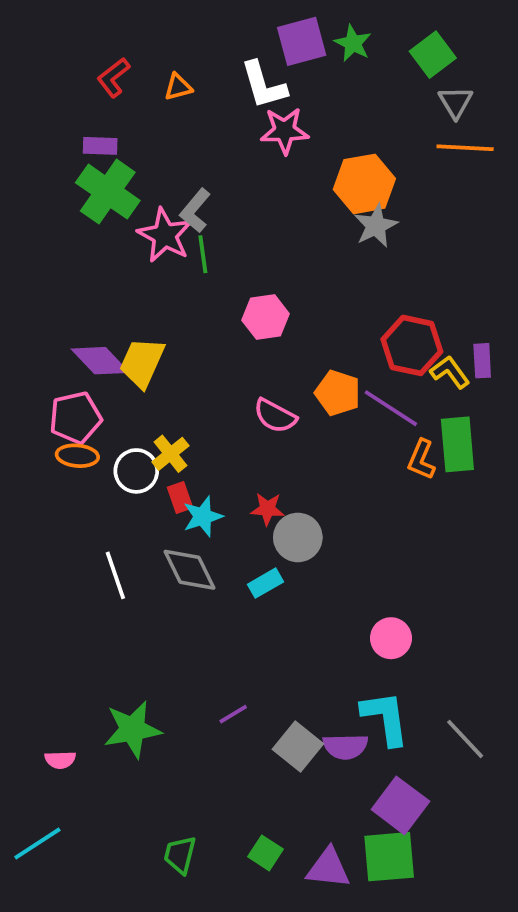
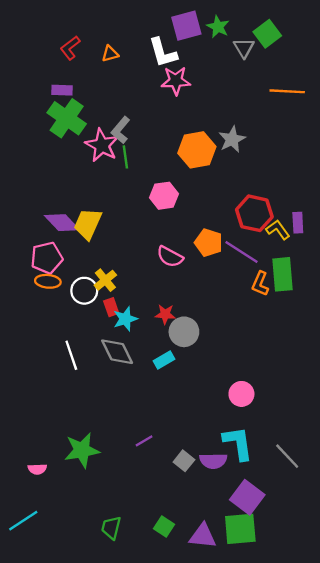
gray triangle: (456, 102) -> (244, 48), moved
orange hexagon: (364, 184) -> (197, 150), moved
gray square: (298, 747) -> (184, 461), size x0.7

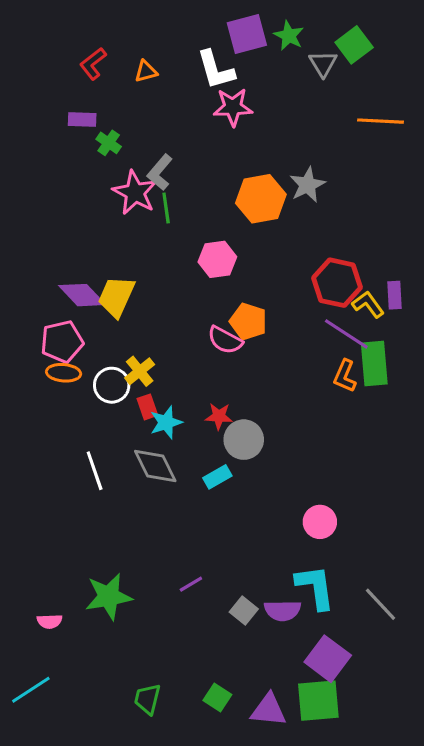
green cross: (67, 118) -> (109, 143), moved, size x0.5
orange pentagon: (209, 243) -> (248, 321), moved
purple line: (241, 252) -> (346, 334), moved

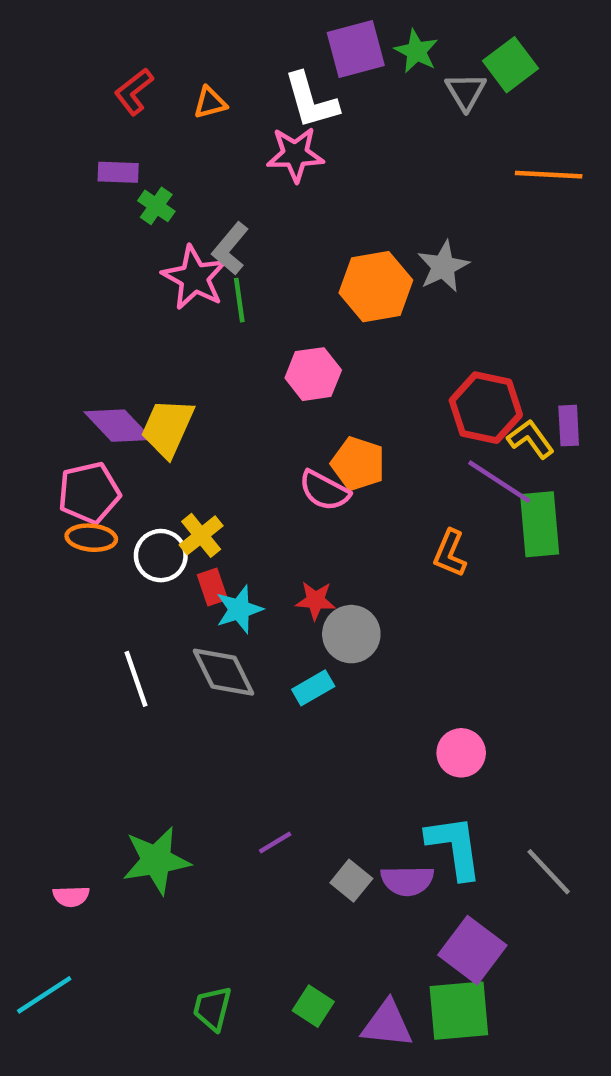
pink star: (233, 107) -> (295, 154), moved
orange L-shape: (345, 376) -> (450, 553), moved

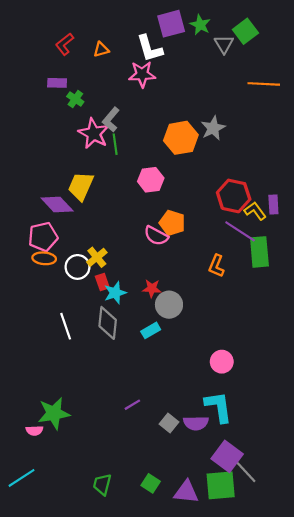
yellow trapezoid: (167, 428) -> (81, 186), moved
gray diamond: (224, 672) -> (108, 323), turned 32
green star: (156, 860) -> (54, 413), moved
gray line: (549, 872) -> (245, 471), moved

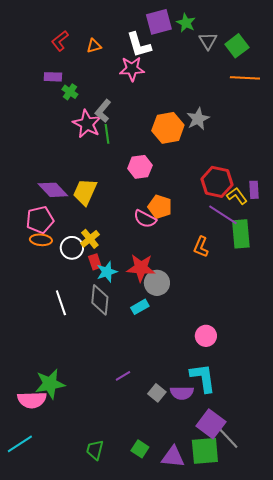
green square: (245, 31) -> (237, 46), moved
yellow trapezoid: (81, 186) -> (85, 192), moved
red star: (152, 288) -> (141, 268), size x1.6
pink semicircle: (34, 431) -> (32, 400), size x1.8

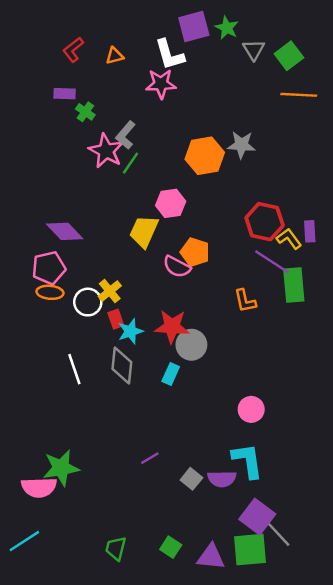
gray star: (198, 119) -> (241, 145), turned 30
green line: (107, 134) -> (130, 163), turned 42
yellow trapezoid: (85, 192) -> (144, 231), moved
orange L-shape: (201, 247) -> (245, 301), turned -35
cyan rectangle: (140, 307) -> (171, 374), turned -36

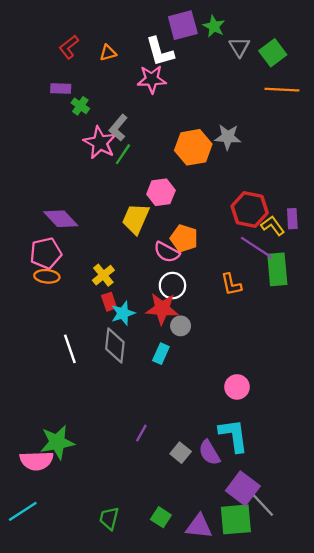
white circle: (88, 302) -> (172, 286), moved
gray circle: (191, 345) -> (181, 326), size x0.7
purple line: (150, 458) -> (141, 433), turned -30
purple semicircle: (222, 479) -> (209, 453), turned 60

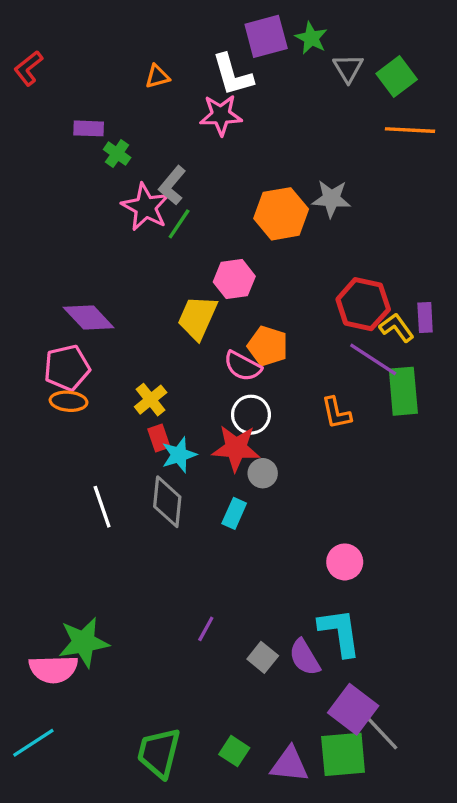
red L-shape: (69, 47) -> (28, 68), moved
green trapezoid: (109, 518) -> (159, 753), size x1.5

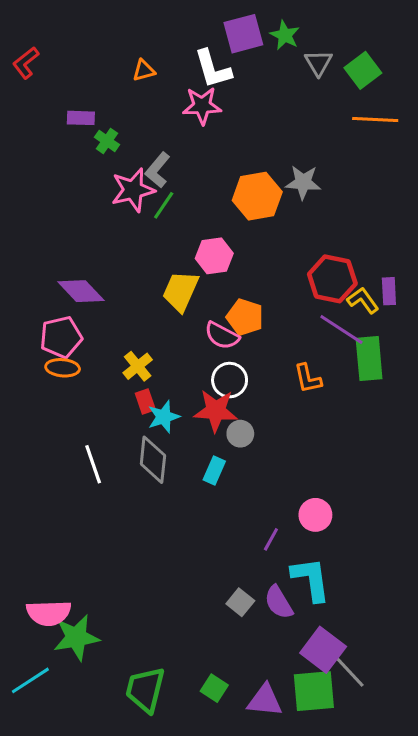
pink star: (146, 207) -> (133, 190), turned 30
purple line: (206, 629) -> (271, 539), moved
green star: (84, 642) -> (76, 638), moved

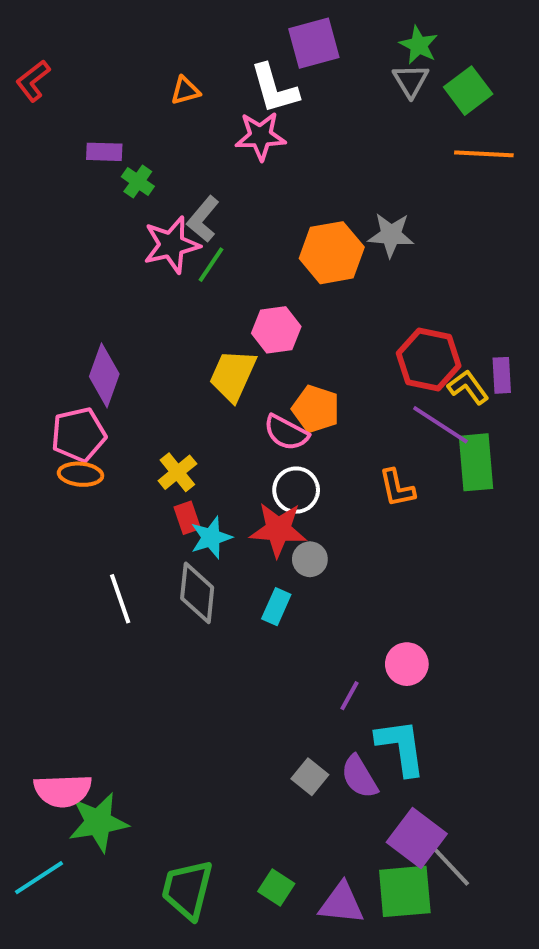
green star: (285, 35) -> (419, 45), moved
purple diamond: (81, 291) -> (104, 375), turned 63

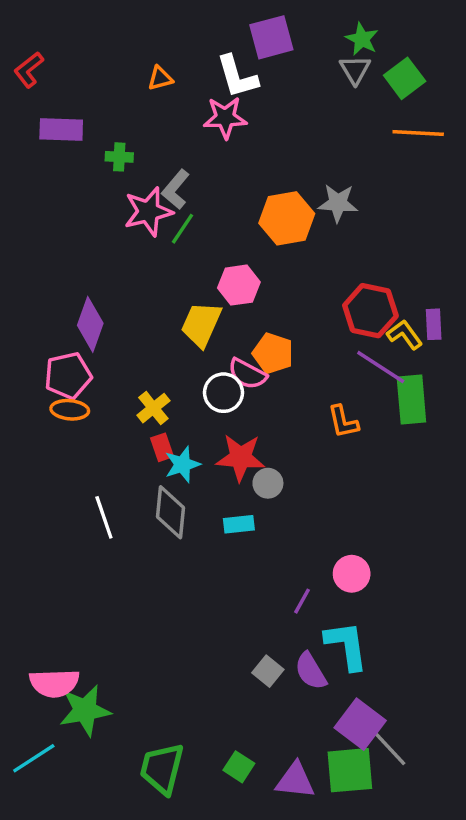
purple rectangle: (104, 152) -> (61, 130), moved, size x1.4
green cross: (138, 182) -> (119, 157), turned -32
white circle: (296, 490) -> (223, 393), moved
cyan rectangle: (276, 607) -> (239, 524), turned 60

